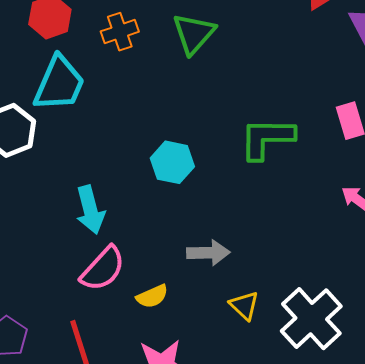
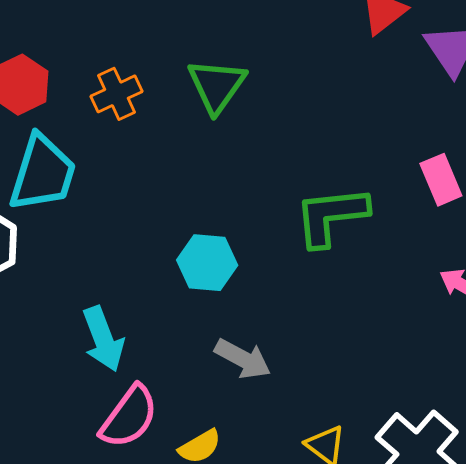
gray arrow: (208, 253) -> (243, 359), moved, turned 36

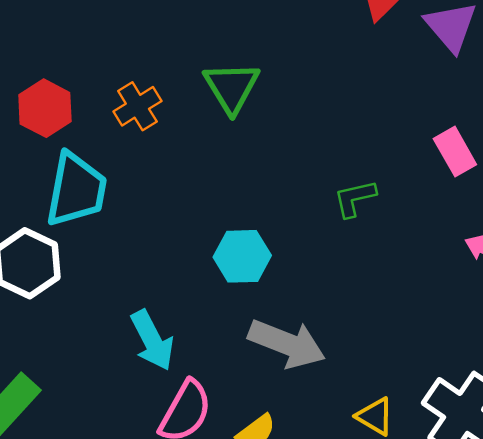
green L-shape: (331, 216) -> (355, 198), size x0.6
gray arrow: (243, 359) -> (287, 344), size x1.4

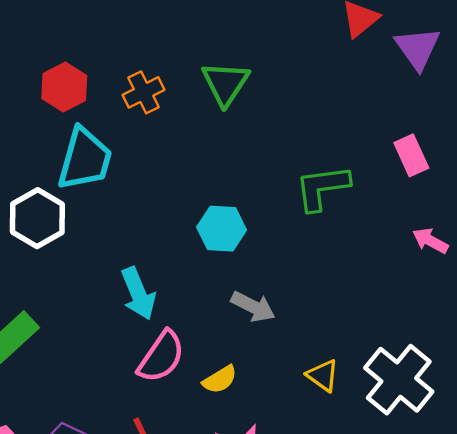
green L-shape: (355, 198) -> (322, 188), size x1.5
gray arrow: (287, 344) -> (253, 307), size x0.7

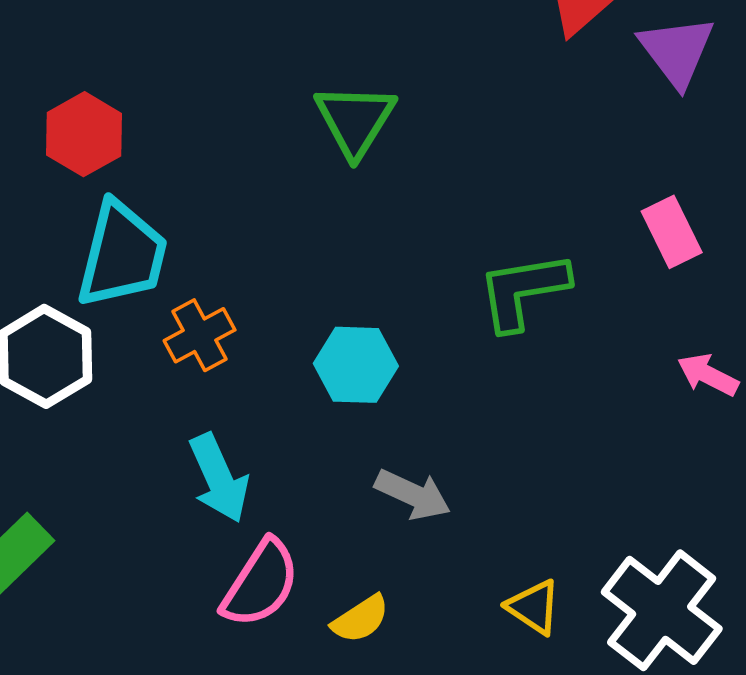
orange cross: (144, 92) -> (200, 335), moved

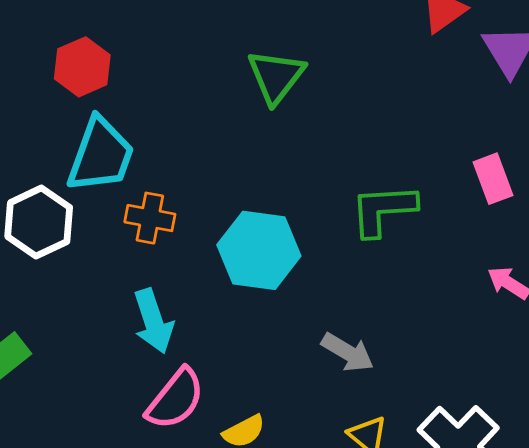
orange cross: (200, 335) -> (150, 218), turned 33
cyan hexagon: (356, 365) -> (259, 250), size x1.4
gray arrow: (413, 495) -> (348, 352), moved

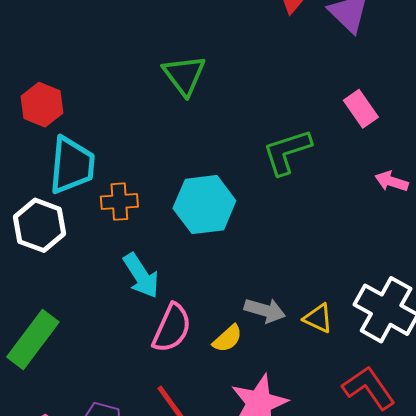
gray arrow: (348, 352) -> (265, 310), moved

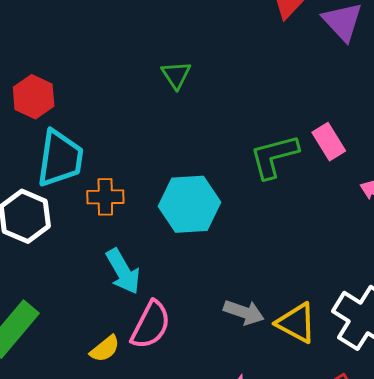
green triangle: (184, 75) -> (176, 75), size x0.7
pink rectangle: (361, 109) -> (329, 142), moved
yellow triangle: (318, 318) -> (296, 323), size x1.4
yellow semicircle: (228, 339) -> (105, 349), moved

